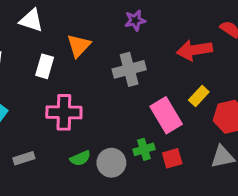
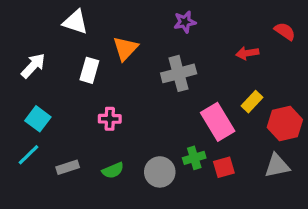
red arrow: (194, 50) -> (247, 53), size x0.6
pink cross: (64, 112) -> (110, 119), size x0.6
green semicircle: (80, 158) -> (113, 170), moved

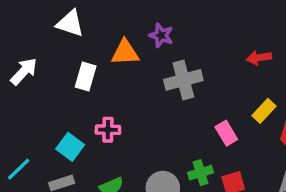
purple star: (185, 22) -> (161, 35), moved, turned 30
orange triangle: (125, 48) -> (125, 52), turned 44
cyan square: (38, 119) -> (70, 147), moved
pink rectangle: (218, 122) -> (226, 133), size x0.6

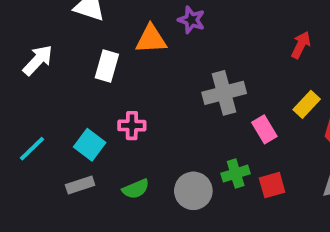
red arrow: (259, 58) -> (301, 45), turned 125
gray cross: (183, 80) -> (224, 93), moved
cyan line: (19, 169) -> (32, 149), moved

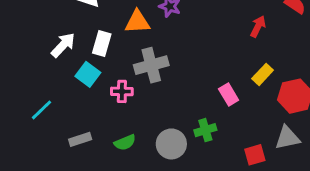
white arrow: (38, 60) -> (63, 45), moved
gray cross: (224, 93) -> (151, 65), moved
cyan square: (90, 145) -> (88, 74), moved
red square: (272, 185) -> (255, 155), moved

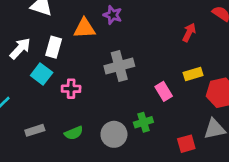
gray cross: (151, 65) -> (119, 66), moved
yellow rectangle: (263, 74) -> (193, 74), turned 30

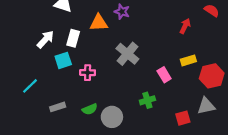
gray cross: (119, 66) -> (127, 54), turned -35
cyan square: (42, 74) -> (63, 60), turned 35
gray circle: (114, 134) -> (112, 117), moved

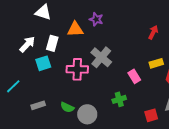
pink cross: (88, 73) -> (77, 69), moved, size x1.5
green semicircle: (90, 109) -> (67, 107), turned 48

